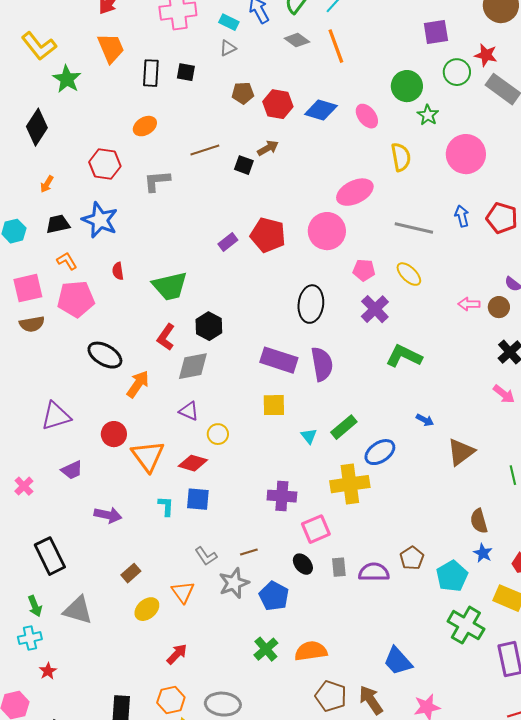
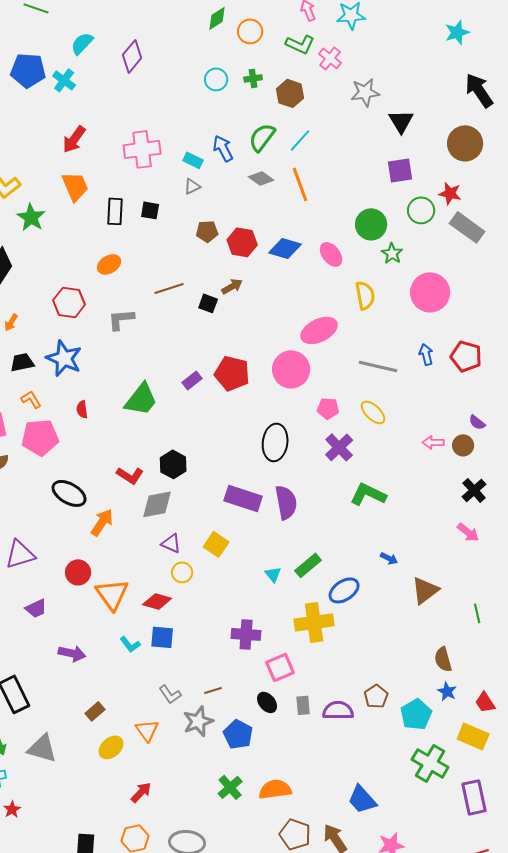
green trapezoid: (170, 286) -> (141, 399), moved, turned -39
red L-shape: (166, 337) -> (130, 475), turned -92
yellow square: (274, 405) -> (216, 544), moved, turned 35
purple triangle: (189, 411) -> (171, 543), moved
cyan L-shape: (166, 506) -> (130, 644), turned 140

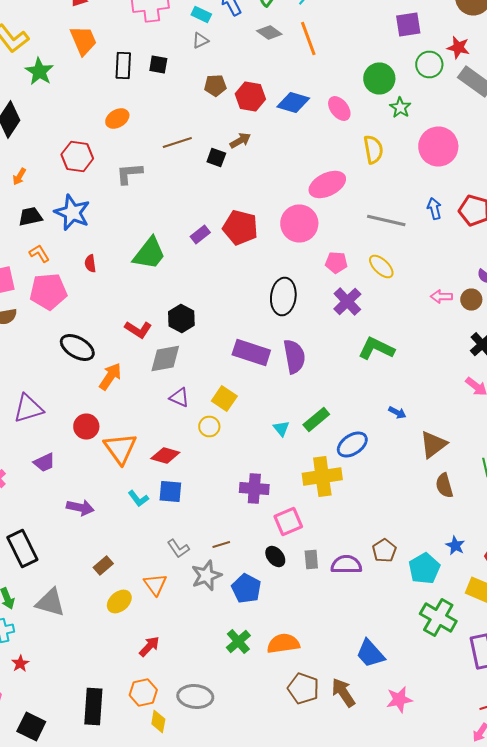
yellow circle: (182, 572) -> (209, 426), moved
brown semicircle: (443, 659) -> (444, 486), moved

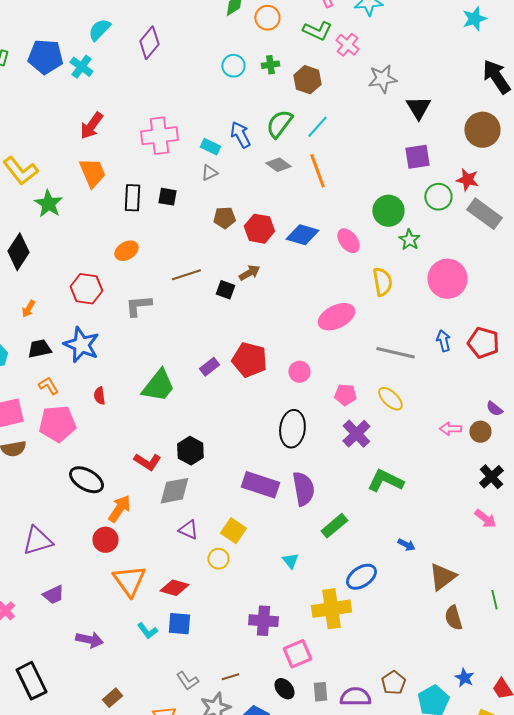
pink circle: (299, 224) -> (299, 372), moved, size x0.6
green rectangle: (316, 420) -> (334, 526), moved
red circle: (86, 426) -> (105, 540), moved

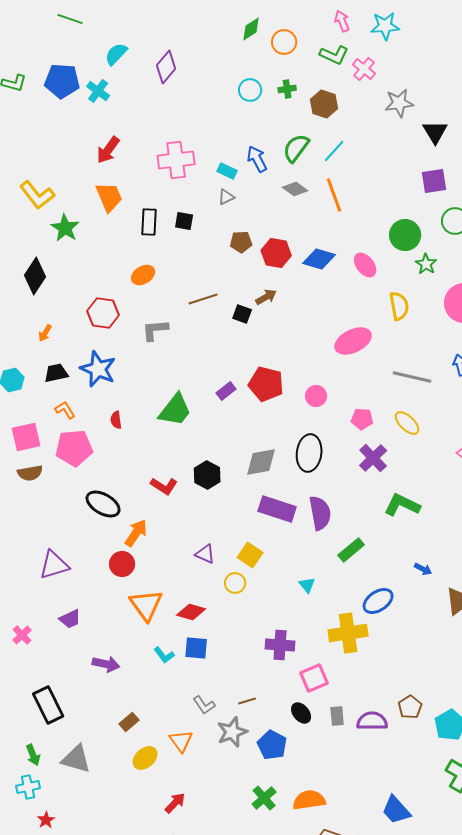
gray diamond: (174, 491) -> (261, 462), moved

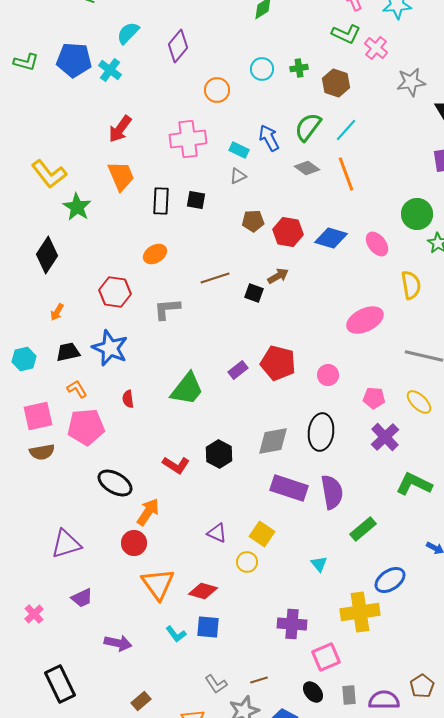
orange circle: (284, 42) -> (217, 90), moved

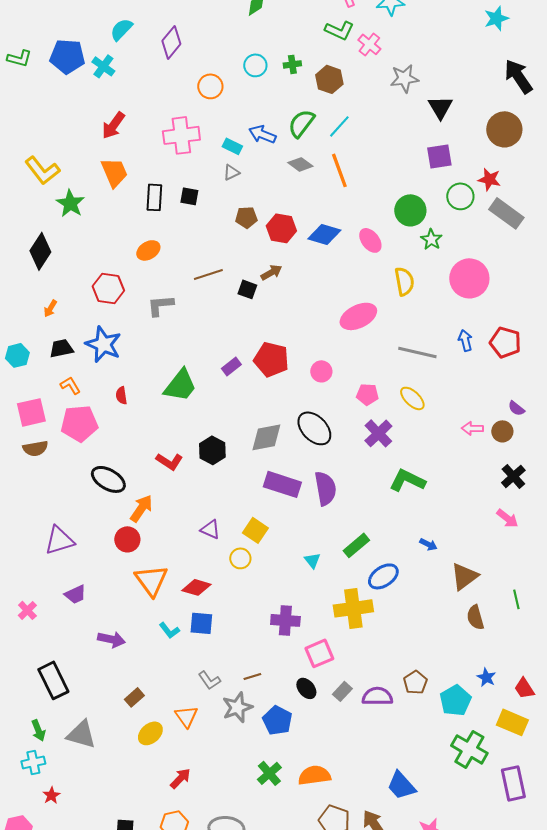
blue arrow: (269, 138) -> (262, 134), turned -40
black ellipse: (321, 432) -> (314, 428), turned -51
green rectangle: (363, 529) -> (356, 545), moved
gray rectangle: (349, 695) -> (342, 691), turned 48

